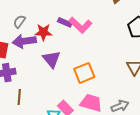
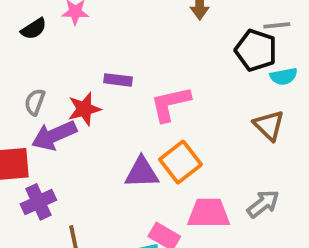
pink L-shape: (80, 25) -> (170, 104), moved, turned 140
purple triangle: (52, 59) -> (142, 173), moved, turned -36

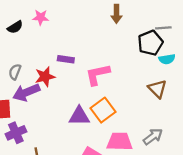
black pentagon: (256, 50) -> (150, 43), turned 30

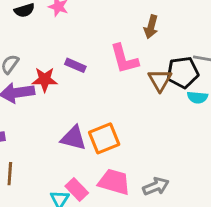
pink L-shape: (98, 74) -> (124, 59), moved, turned -108
brown triangle: (157, 89) -> (160, 80), moved

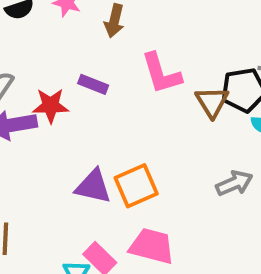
brown arrow: (151, 27) -> (114, 21), moved
gray arrow: (156, 186) -> (234, 183), moved

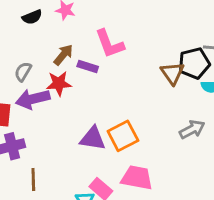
brown arrow: (114, 21) -> (63, 55), moved, turned -150
pink L-shape: (161, 73) -> (110, 44), moved

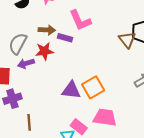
brown arrow: (63, 55) -> (47, 30), turned 56
gray semicircle: (23, 72) -> (18, 44), size x1.5
purple arrow: (33, 99) -> (26, 63), size x0.7

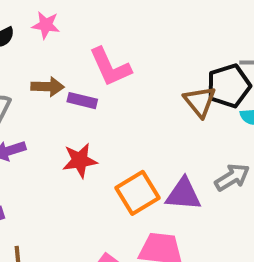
red star: (44, 51) -> (80, 160), moved
purple triangle: (71, 90) -> (183, 194), moved

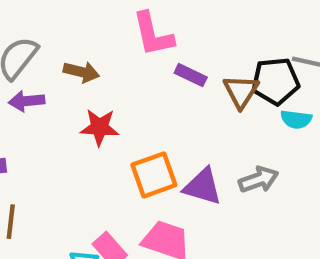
brown arrow: (48, 87) -> (81, 72), moved
purple rectangle: (82, 101) -> (191, 75), moved

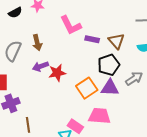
brown arrow: (81, 72) -> (37, 43), moved, turned 77
black pentagon: (275, 81) -> (109, 65), moved
purple arrow: (27, 101) -> (40, 66), moved

